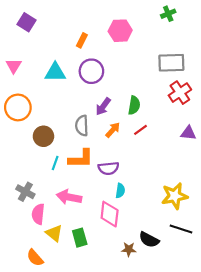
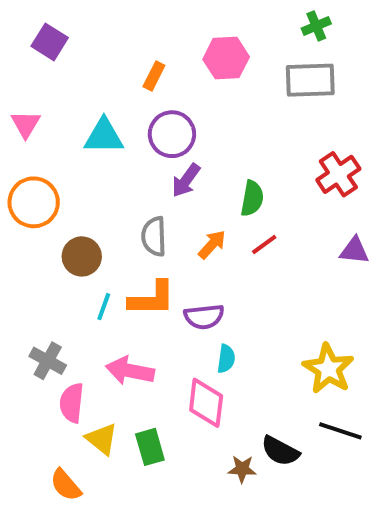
gray rectangle: (171, 63) -> (310, 80), moved
purple arrow: (103, 106) -> (186, 180), moved
yellow star: (175, 196) -> (328, 369), turned -30

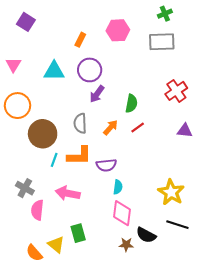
brown circle: (82, 256) -> (43, 134), size x1.4
pink diamond: (206, 403) -> (122, 213), moved
yellow triangle: (102, 439) -> (56, 245), moved

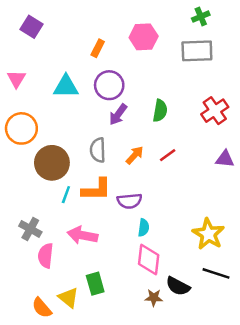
green semicircle: (131, 103) -> (160, 111), moved

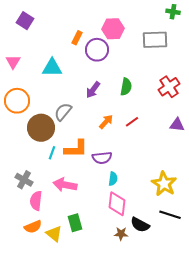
green cross: (201, 17) -> (173, 12), moved, turned 32
purple circle: (109, 85) -> (97, 50), moved
gray semicircle: (98, 150) -> (63, 112), moved, turned 42
orange semicircle: (42, 308) -> (33, 227), moved, turned -72

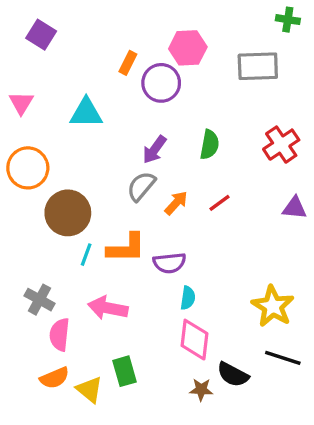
gray semicircle: (63, 112) -> (141, 186), moved

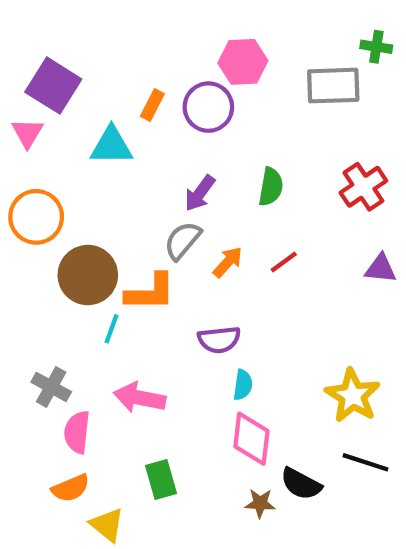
green cross: (288, 20) -> (376, 47), moved
purple square: (41, 35) -> (53, 86), moved, size x1.4
orange rectangle: (128, 63) -> (152, 105), moved
orange L-shape: (126, 248) -> (150, 292), moved
yellow triangle: (90, 390) -> (107, 525), moved

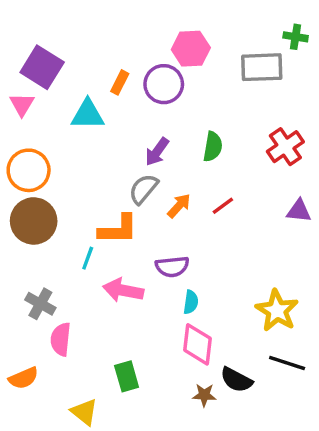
brown circle: (88, 275) -> (34, 221), moved
pink arrow: (139, 398) -> (123, 290), moved
orange semicircle: (71, 488) -> (23, 378), moved

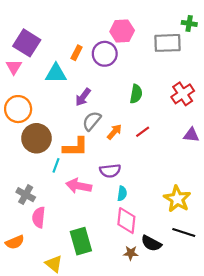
purple arrow: (157, 152) -> (83, 97), moved
brown circle: (34, 221) -> (36, 138), moved
green rectangle: (127, 376) -> (81, 241), size x1.4

